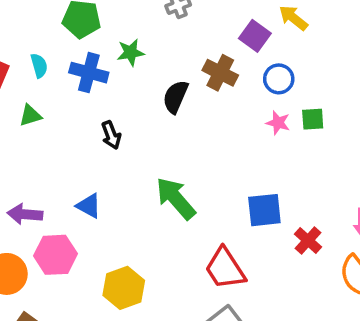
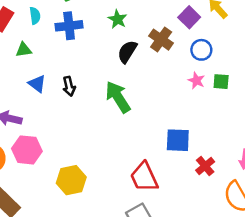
green star: (131, 52) -> (117, 19), moved, turned 30
blue cross: (89, 73) -> (69, 26), turned -30
black arrow: (111, 135) -> (69, 86), moved
green arrow: (176, 198) -> (118, 97), moved
blue triangle: (89, 206) -> (37, 84), moved

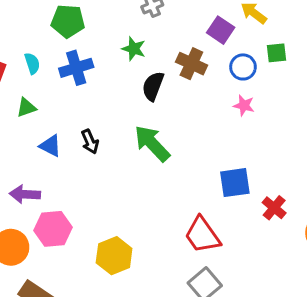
green square: (221, 82) -> (276, 53), moved

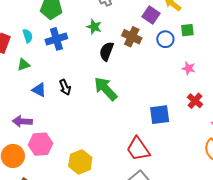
pink star: (244, 105) -> (189, 68), moved
red cross: (274, 208) -> (195, 101), moved

